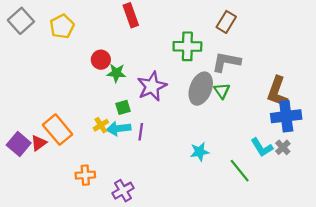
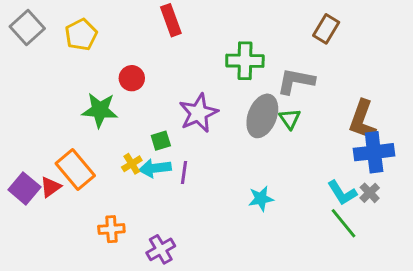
brown rectangle: (226, 22) -> (326, 29), moved
green star: (116, 73) -> (100, 110), moved, size x1.4
green line: (240, 171) -> (344, 223), moved

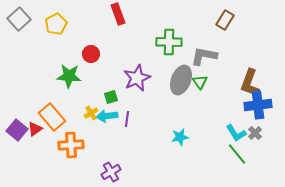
orange cross: (111, 229) -> (71, 145), moved, size x1.4

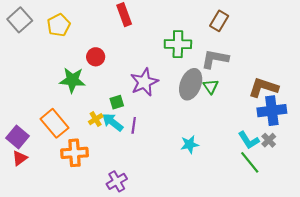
brown rectangle: (225, 20) -> (219, 21), moved
brown L-shape: (250, 83) -> (263, 87), turned 88
cyan arrow: (107, 116) -> (113, 122), turned 45
red triangle: (35, 129) -> (20, 158), moved

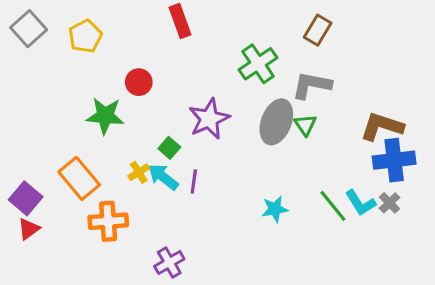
green cross: (178, 44) -> (258, 64), turned -35
green square: (117, 102) -> (169, 148), turned -32
green line: (250, 162) -> (333, 206), moved

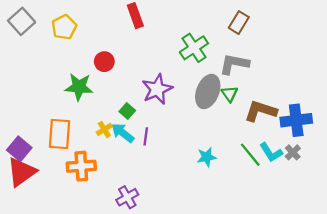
brown L-shape: (382, 126) -> (261, 111), moved
orange rectangle: (79, 178) -> (59, 134), turned 44
red triangle: (29, 229) -> (22, 172), size x1.8

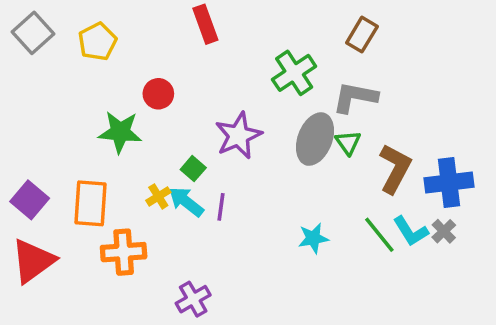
brown L-shape: (261, 111) -> (395, 169), turned 100
purple square: (19, 149) -> (30, 200), moved

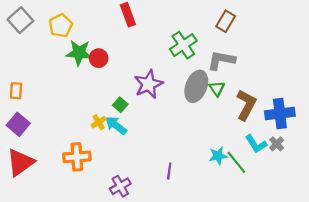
green star: (120, 132) -> (79, 53), moved
orange rectangle: (90, 203) -> (16, 91), moved, size x0.6
purple line: (221, 207) -> (169, 171), moved
green line: (379, 235) -> (236, 162), moved
cyan star: (313, 238) -> (218, 156), moved

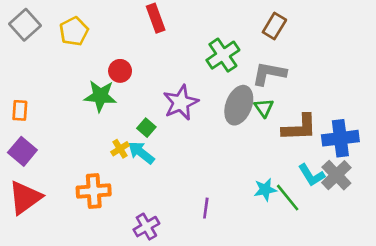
green star: (79, 53) -> (100, 96), moved
brown L-shape: (246, 105) -> (299, 128), turned 60
gray cross: (277, 144) -> (336, 175), size x1.6

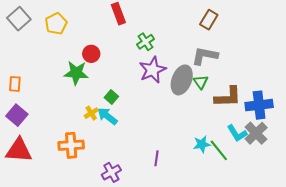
green cross: (223, 55) -> (146, 42), moved, size x0.7
purple star: (181, 103) -> (153, 70), moved
red triangle: (25, 198) -> (19, 150), turned 40

